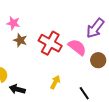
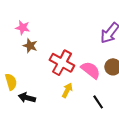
red cross: (50, 43) -> (62, 63), moved
pink semicircle: (77, 47) -> (91, 70), moved

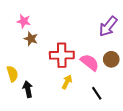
red cross: (62, 63) -> (62, 55), turned -30
black arrow: (27, 98) -> (28, 89), turned 63

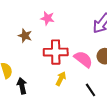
pink star: (24, 21) -> (47, 18), moved

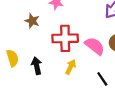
black arrow: (22, 86) -> (37, 66), moved

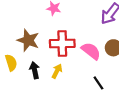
brown star: (32, 21) -> (28, 40), moved, size x1.5
yellow arrow: (71, 67) -> (57, 71), moved

